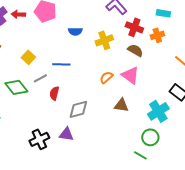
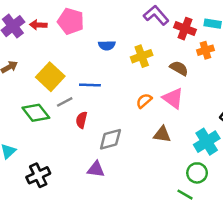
red cross: (134, 27) -> (185, 29), moved
yellow square: (28, 57) -> (50, 77), size x1.6
black cross: (39, 139) -> (38, 175), moved

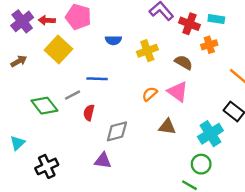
yellow square: (50, 77) -> (58, 50), moved

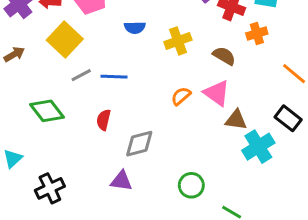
gray line: (73, 95) -> (81, 75), moved
brown triangle: (167, 127) -> (236, 120), moved
green circle: (201, 164) -> (191, 185), moved

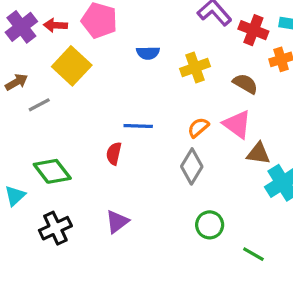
gray line: (81, 75) -> (39, 105), moved
blue line: (114, 77) -> (138, 126), moved
green diamond: (47, 111) -> (52, 171), moved
gray diamond: (139, 144) -> (192, 166), moved, turned -44
purple triangle: (121, 181) -> (117, 222), moved, turned -45

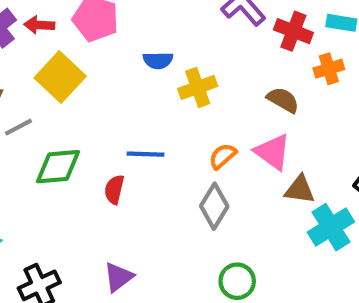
yellow cross: (195, 67) -> (198, 87), moved
green diamond: (52, 171) -> (58, 167), moved, turned -57

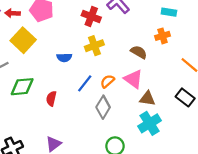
red cross: (293, 31) -> (91, 16), moved
blue semicircle: (158, 60) -> (64, 58), moved
blue line: (146, 154) -> (85, 83), moved, turned -54
cyan cross: (331, 227) -> (150, 123), moved

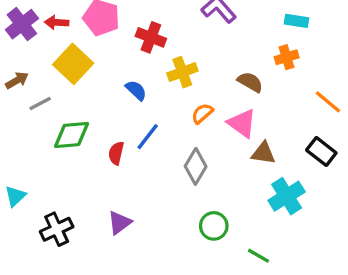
red cross: (91, 16) -> (151, 37), moved
blue semicircle: (64, 58) -> (136, 90), turned -136
orange semicircle: (107, 81) -> (202, 113), moved
blue line: (85, 83) -> (148, 137), moved
cyan cross: (150, 123) -> (287, 196), moved

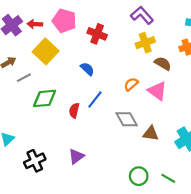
yellow cross: (182, 72) -> (145, 43), moved
brown triangle: (263, 153) -> (151, 133), moved
gray diamond: (196, 166) -> (127, 119), turned -60
green circle: (214, 226) -> (139, 176), moved

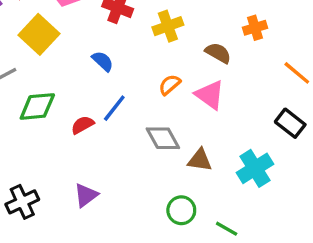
yellow cross: (145, 43) -> (168, 26), moved
red semicircle: (74, 110) -> (83, 125), turned 48
green circle: (139, 176) -> (181, 210), moved

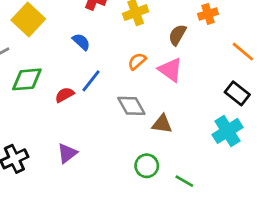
brown semicircle: (218, 53) -> (177, 35), turned -90
cyan cross: (255, 168) -> (228, 131), moved

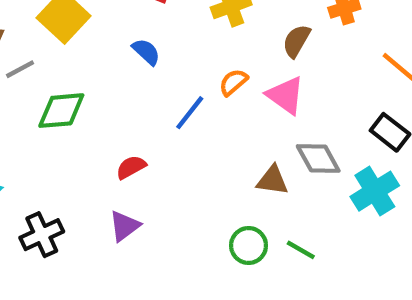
blue line: (91, 81) -> (190, 113), moved
red semicircle: (65, 95) -> (131, 167), moved
gray diamond: (131, 106) -> (318, 158), moved
green line: (184, 181) -> (301, 250), moved

